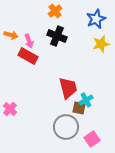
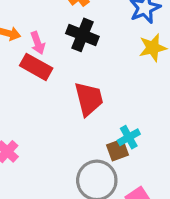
red trapezoid: (68, 88) -> (89, 99), moved
brown square: (79, 108) -> (118, 150), turned -32

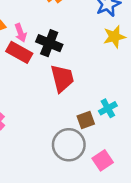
black cross: (82, 35) -> (49, 43), moved
cyan cross: (129, 137) -> (108, 108), moved

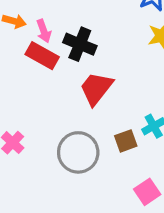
red trapezoid: (62, 78) -> (96, 88), turned -128
gray circle: (69, 145) -> (78, 152), moved

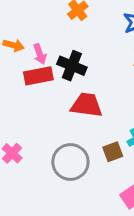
red rectangle: (42, 56) -> (38, 76), turned -40
red trapezoid: (96, 88) -> (86, 105), turned 60

